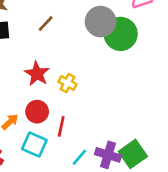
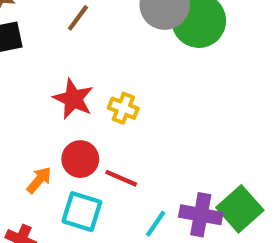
red line: (61, 126) -> (121, 178), turned -72

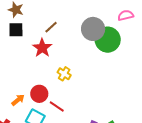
red star: (73, 99) -> (42, 48), moved

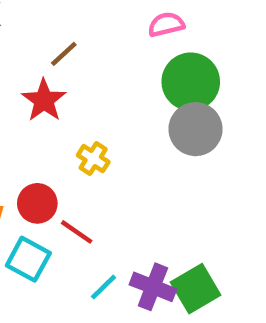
pink semicircle: (126, 15) -> (166, 25), moved
gray circle: (93, 29) -> (195, 129), moved

